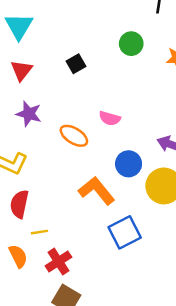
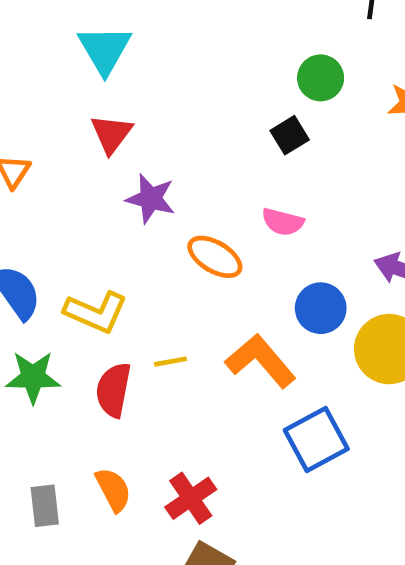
black square: (76, 64) -> (290, 135), moved
purple star: (29, 114) -> (151, 199), moved
yellow line: (39, 232) -> (170, 362), moved

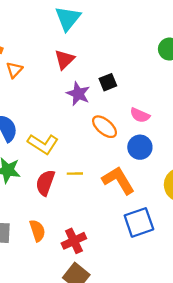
black square: (290, 135) -> (108, 82), moved
blue circle: (321, 308) -> (140, 147), moved

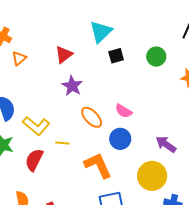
cyan triangle: (68, 18) -> (101, 32), moved
black square: (108, 82) -> (116, 56), moved
yellow line: (75, 174) -> (62, 143), moved

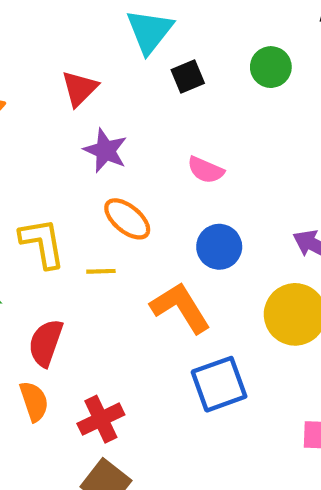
pink semicircle: (124, 111) -> (206, 170), moved
orange ellipse: (92, 117) -> (127, 219), moved
yellow L-shape: (36, 126) -> (42, 243), turned -132
red semicircle: (34, 160) -> (46, 343), moved

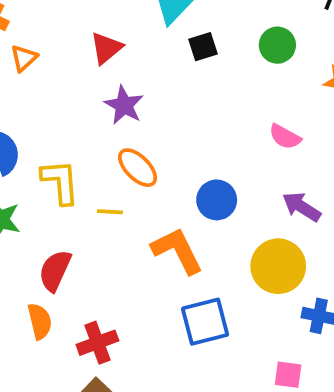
pink semicircle: (206, 170) -> (285, 137), moved

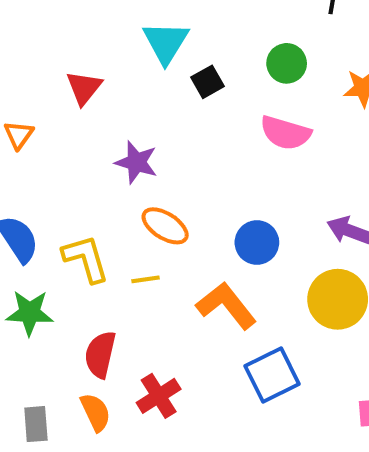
red triangle: (106, 48) -> (84, 88), moved
pink semicircle: (285, 137) -> (285, 133), moved, size x1.4
red cross: (97, 343) -> (159, 396), moved

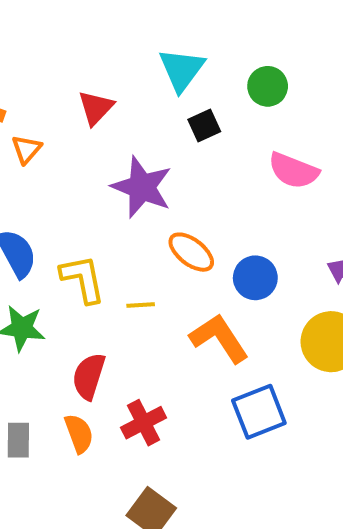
green circle: (287, 63) -> (268, 86), moved
black square: (207, 82) -> (204, 126), moved
purple star: (136, 162) -> (142, 187), size x1.4
orange ellipse: (165, 226) -> (191, 252), moved

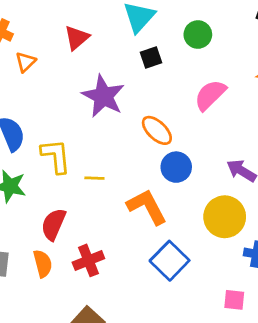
pink semicircle: (293, 171) -> (210, 95), turned 108
orange ellipse: (191, 252) -> (157, 130), moved
blue square: (259, 412) -> (170, 261), turned -30

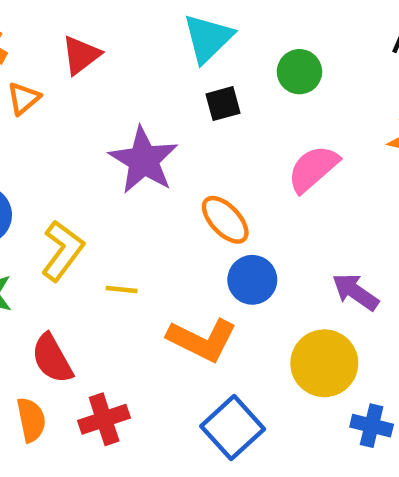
red triangle: (77, 38) -> (81, 55), moved
yellow L-shape: (56, 156) -> (62, 251), turned 39
orange L-shape: (147, 207) -> (202, 340), turned 141
red semicircle: (53, 224) -> (52, 359), turned -56

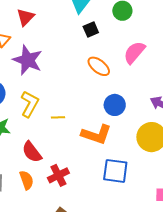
purple star: (144, 160) -> (28, 60), moved
orange ellipse: (225, 220) -> (99, 66), moved
blue square: (233, 428) -> (115, 171), turned -32

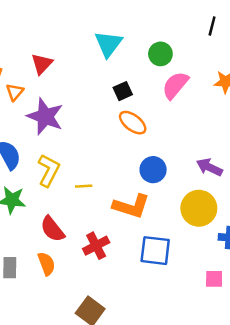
black square: (91, 30) -> (123, 91), moved
pink semicircle: (134, 52) -> (175, 85), moved
red cross: (58, 175) -> (96, 246), moved

